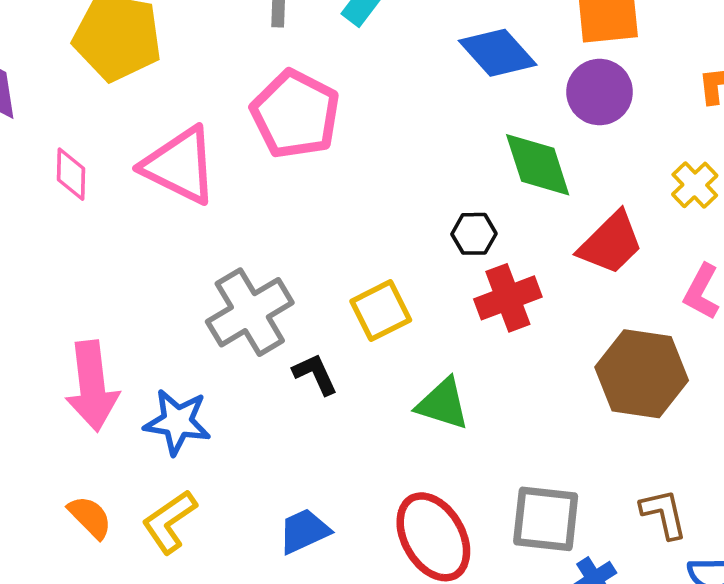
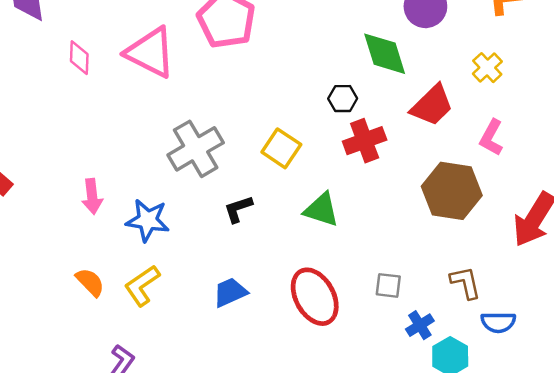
yellow square: (381, 311) -> (281, 148), turned -30
black L-shape: (315, 374) -> (238, 209), moved, turned -84
pink arrow: (92, 386) -> (92, 196), size x0.6
gray square: (546, 519) -> (388, 285), size x0.6

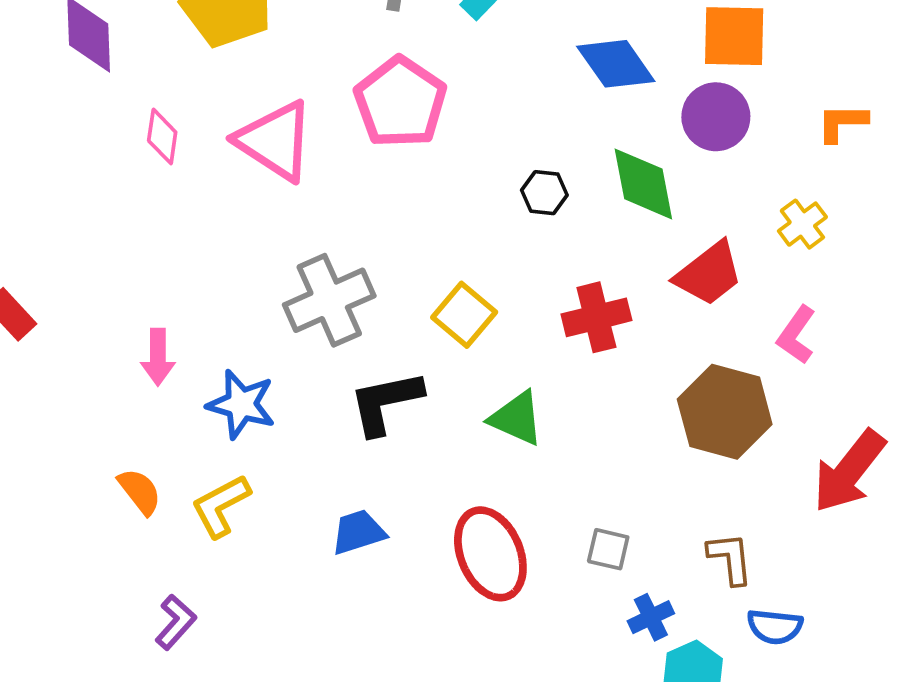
black hexagon: (343, 99) -> (544, 193), moved
black L-shape: (238, 209) -> (386, 402), size x1.6

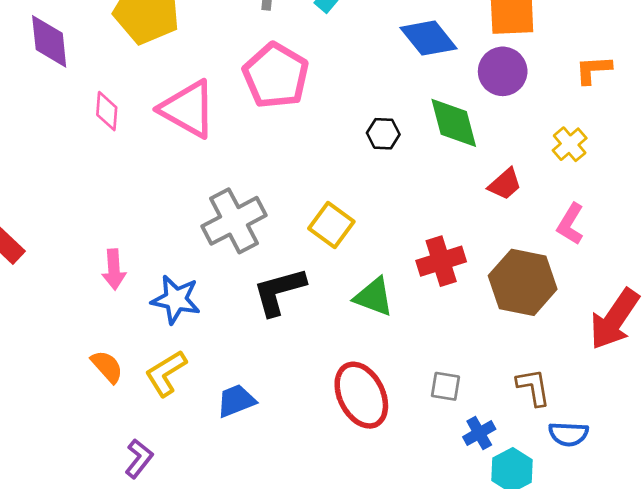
red trapezoid: (709, 274) -> (505, 184), size x0.7
red cross: (596, 317) -> (441, 261), moved
blue trapezoid: (358, 532) -> (236, 401), moved

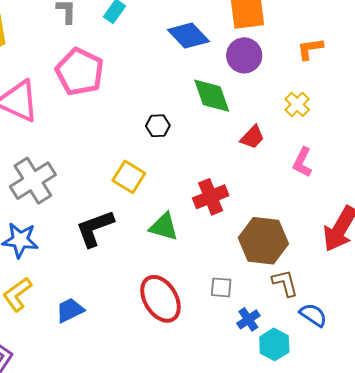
black hexagon: (383, 134) -> (158, 126), moved
gray cross: (234, 221) -> (33, 181), moved
brown hexagon: (523, 282) -> (263, 241), moved
blue semicircle: (568, 434) -> (313, 315), turned -144

